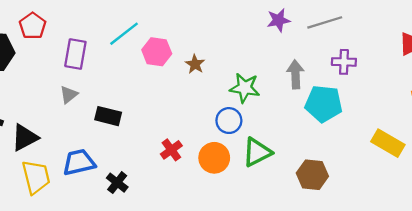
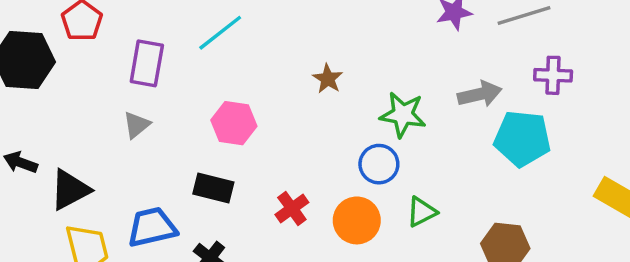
pink hexagon: (157, 52) -> (234, 123), moved
gray arrow: (295, 74) -> (480, 94), turned 80
black rectangle: (108, 116) -> (213, 188), moved
green triangle: (257, 152) -> (422, 212), size x0.7

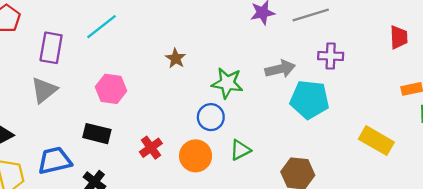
gray triangle: (137, 125) -> (44, 90), size x1.4

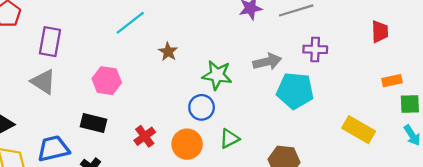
cyan line: (102, 27) -> (130, 23), moved
gray triangle: (44, 90) -> (43, 82), turned -48

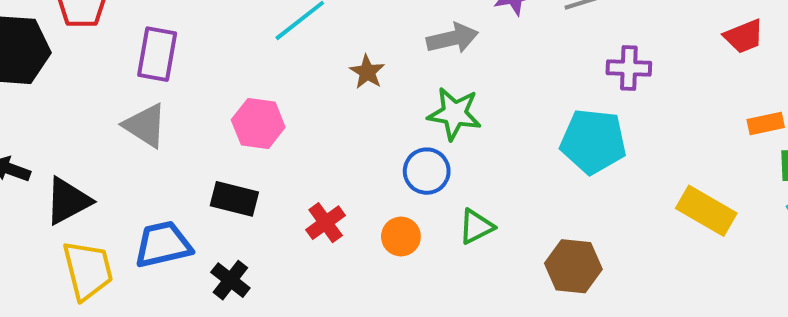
red trapezoid: (380, 32) -> (744, 36), turned 70
gray arrow: (267, 62) -> (452, 38), moved
orange circle: (187, 144) -> (401, 237), size x0.7

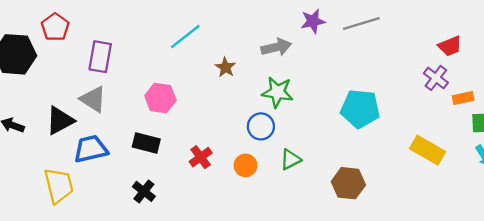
purple cross: (629, 68) -> (436, 78), moved, turned 35
black triangle: (68, 201) -> (60, 121), moved
blue trapezoid: (163, 244) -> (91, 149), moved

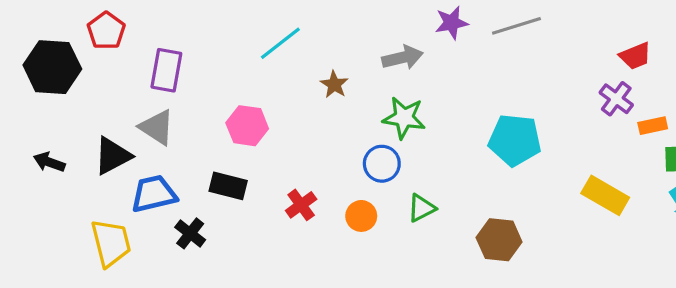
black cross: (144, 191) -> (190, 233), moved

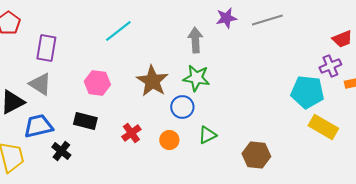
gray arrow: (402, 58) -> (195, 40), turned -80
brown star: (334, 85) -> (152, 81), moved, size x1.8
purple cross: (616, 99) -> (330, 66), turned 30
cyan pentagon: (515, 140) -> (307, 92), moved

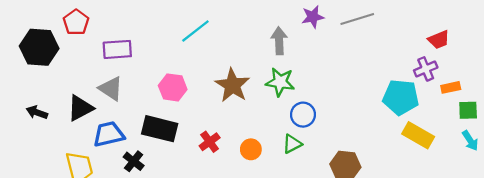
purple rectangle: (46, 48) -> (117, 49), turned 76
blue circle: (182, 107) -> (303, 115), moved
black rectangle: (85, 121) -> (160, 129), size x1.4

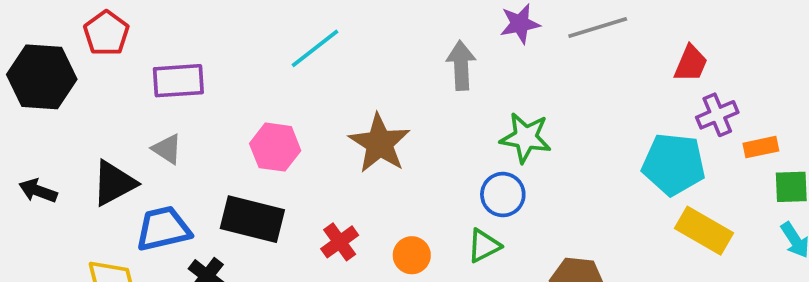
red trapezoid: (439, 40) -> (691, 64), moved, turned -45
green star: (280, 82) -> (526, 138), moved
gray triangle: (111, 89) -> (167, 149), size x0.7

